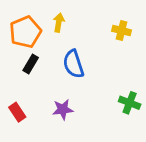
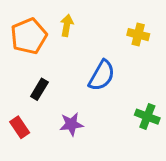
black rectangle: (31, 64) -> (39, 89), moved
blue semicircle: (73, 64) -> (102, 76), moved, turned -132

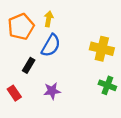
yellow cross: (138, 35) -> (102, 49), moved, size x1.5
blue semicircle: (102, 76) -> (51, 45), moved

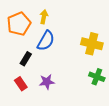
red rectangle: (14, 93) -> (21, 84), moved

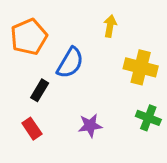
yellow arrow: (44, 17) -> (110, 26), moved
purple star: (47, 82) -> (90, 126), moved

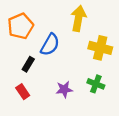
yellow arrow: (110, 26) -> (78, 18), size x1.6
green cross: (148, 118) -> (96, 84), moved

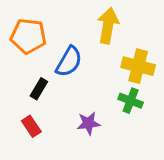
orange pentagon: (21, 26) -> (28, 36), turned 30
green cross: (96, 84) -> (131, 101), moved

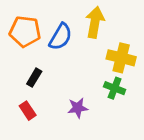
blue semicircle: (69, 62) -> (61, 37), moved

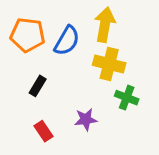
yellow cross: (121, 58) -> (109, 64), moved
red rectangle: (28, 111) -> (43, 131), moved

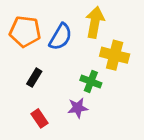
yellow cross: (109, 64) -> (115, 55), moved
green cross: (127, 98) -> (91, 82), moved

